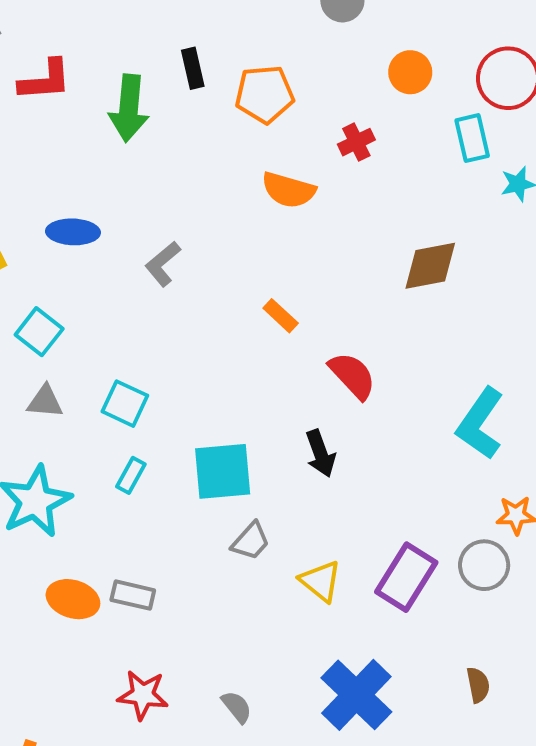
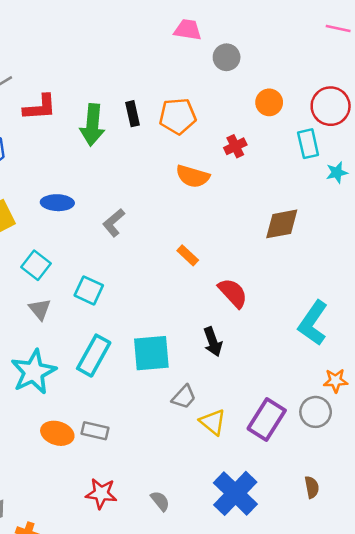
black rectangle: (193, 68) -> (133, 114), moved
gray triangle: (45, 402) -> (40, 309), turned 45
cyan square: (125, 404) -> (89, 290), moved
cyan rectangle: (131, 475) -> (94, 356), size x1.8
gray trapezoid: (251, 541) -> (184, 397), moved

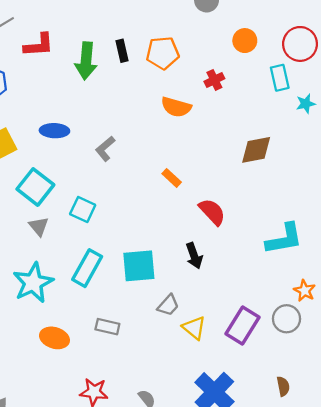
cyan square: (36, 265) -> (35, 187), size x1.4
cyan L-shape: (313, 323) -> (284, 239), turned -135
orange star: (336, 381) -> (305, 291), turned 30
gray rectangle: (95, 431) -> (107, 327), moved

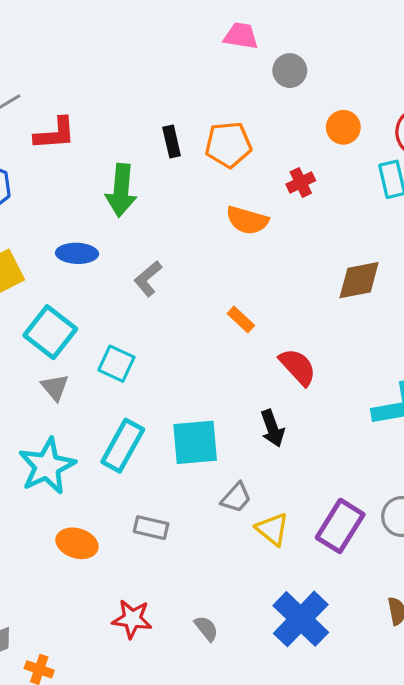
green arrow: (86, 61) -> (121, 190), moved

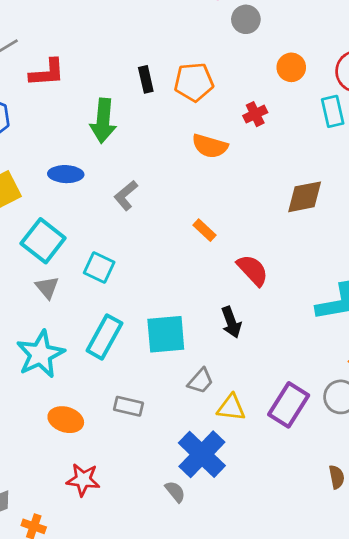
yellow triangle: (272, 529) -> (231, 408), turned -32
red star: (132, 619) -> (83, 480), moved
blue cross: (301, 619) -> (202, 454), moved

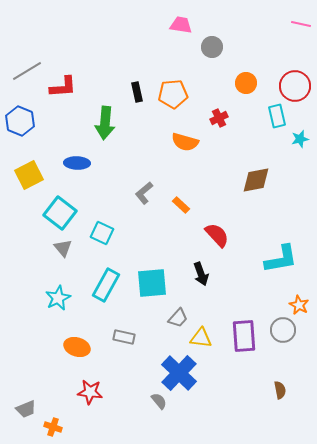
gray L-shape: (126, 195) -> (144, 193), moved
cyan star: (40, 354) -> (58, 298), size x0.7
purple rectangle: (289, 405) -> (244, 336), turned -36

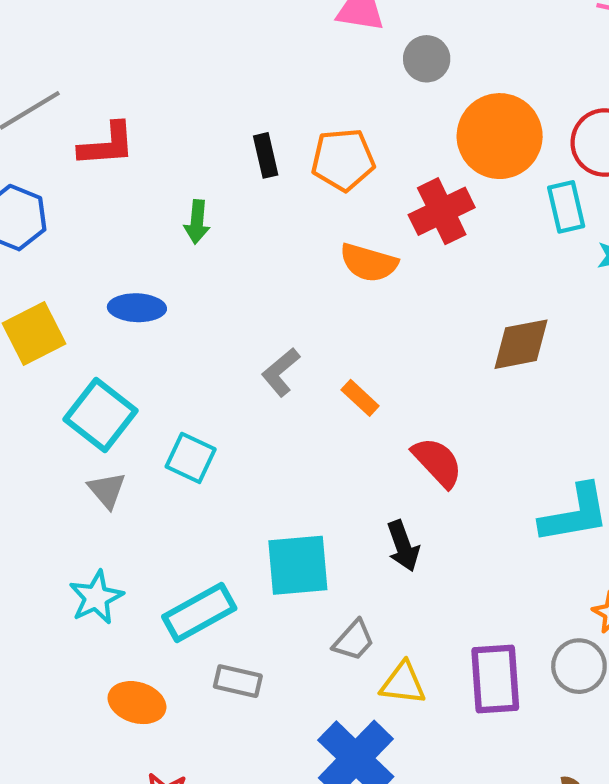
orange circle: (246, 83) -> (500, 136), size x1.8
red cross: (219, 118) -> (442, 211), size x1.6
green arrow: (105, 123) -> (197, 222), size x0.6
cyan rectangle: (106, 285) -> (199, 612), moved, turned 32

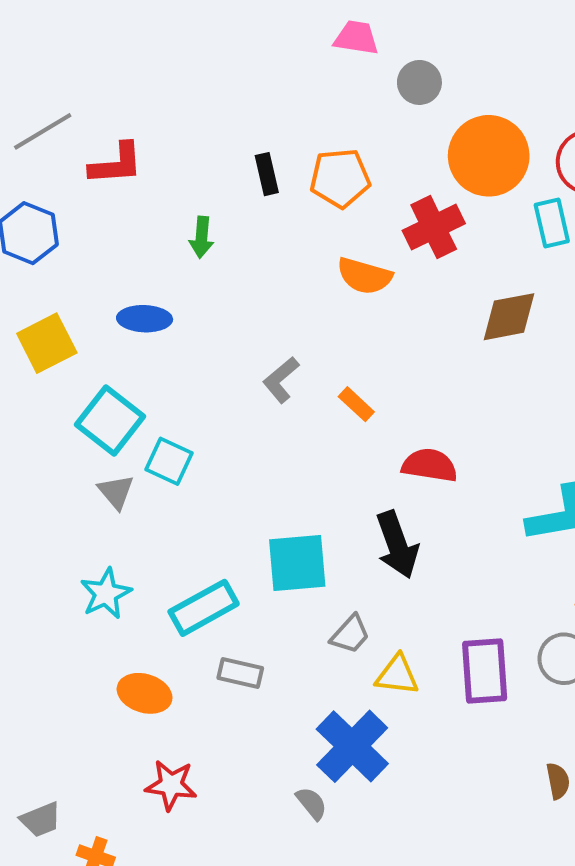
brown diamond: (521, 344) -> (509, 317), moved
cyan square: (191, 458) -> (169, 461), moved
red semicircle: (437, 462) -> (430, 465), turned -38
black arrow: (403, 546) -> (397, 545), size x1.4

